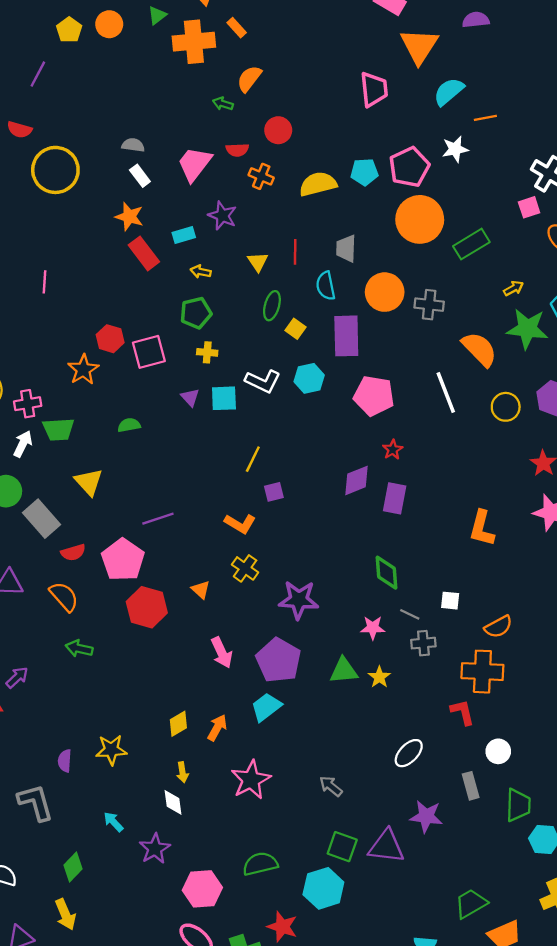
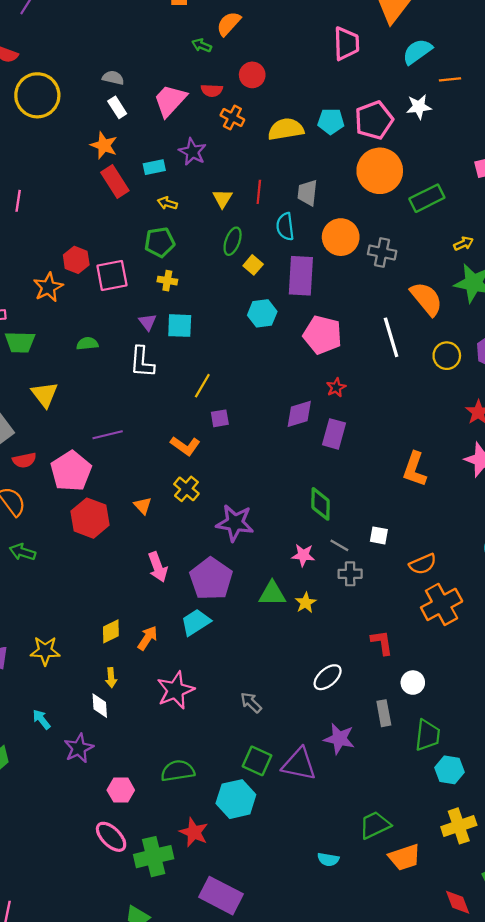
white L-shape: (263, 381) -> (142, 362), moved, turned 64
orange cross: (482, 672) -> (442, 604), moved, turned -36
pink hexagon: (202, 889) -> (121, 790), size x0.7

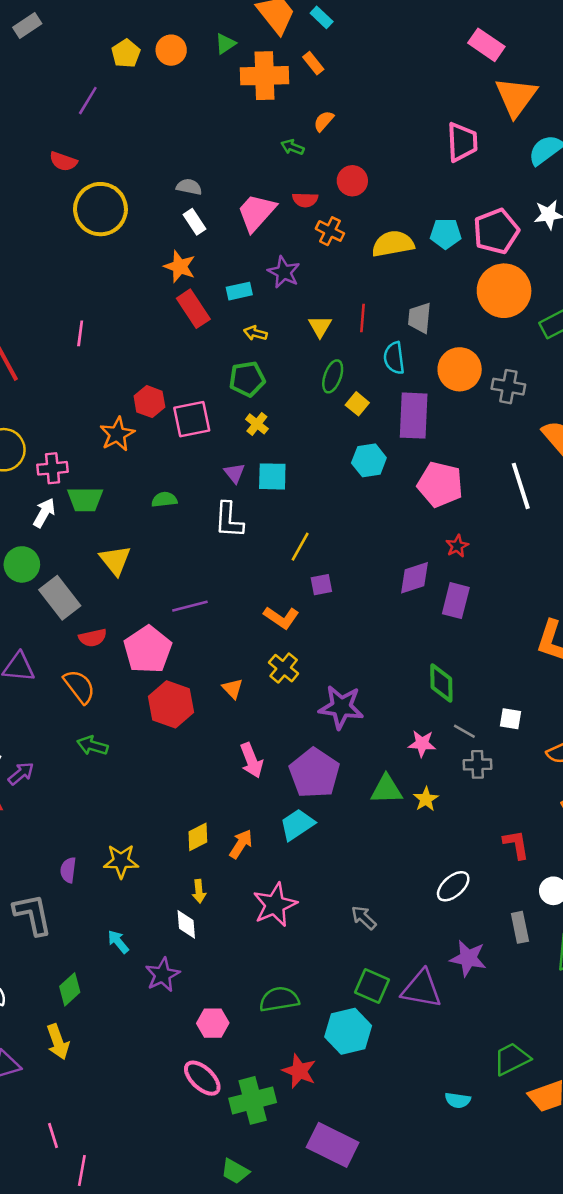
orange semicircle: (229, 24) -> (324, 121), size x0.7
yellow cross: (167, 281) -> (257, 424), turned 30

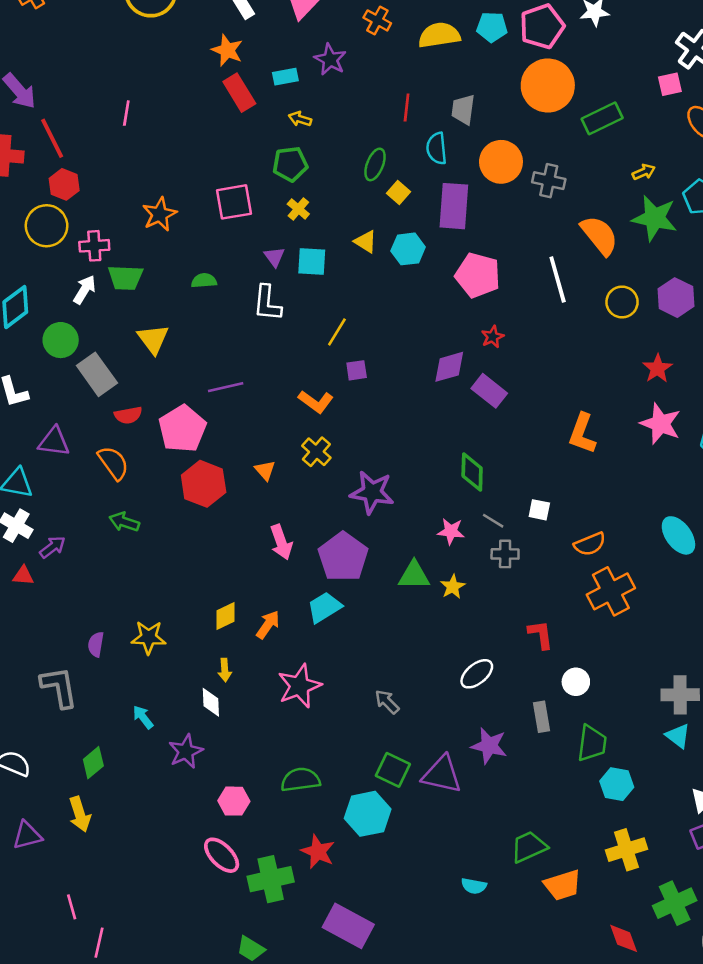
yellow triangle: (320, 326) -> (366, 242), moved, turned -30
red hexagon: (149, 402) -> (64, 184), moved
purple rectangle: (456, 601) -> (489, 391), turned -68

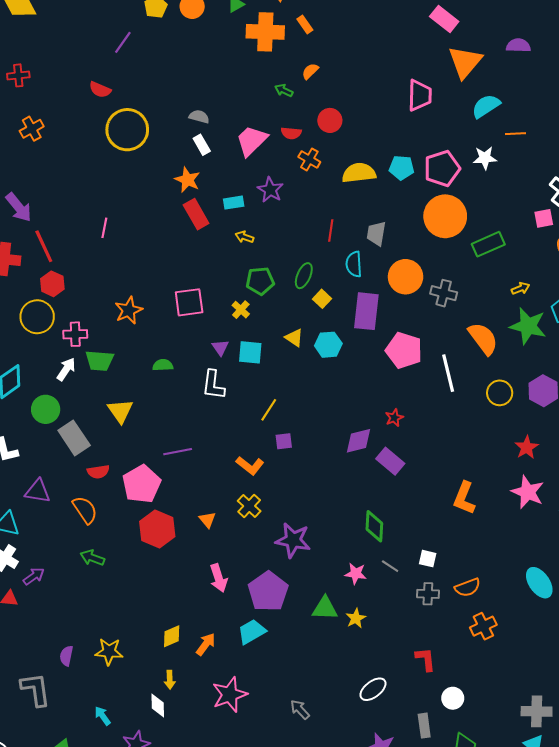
green pentagon: (290, 164) -> (260, 281), moved
pink pentagon: (478, 275) -> (404, 350), moved
gray cross: (505, 554) -> (428, 594), moved
orange cross: (611, 591) -> (483, 626), size x0.7

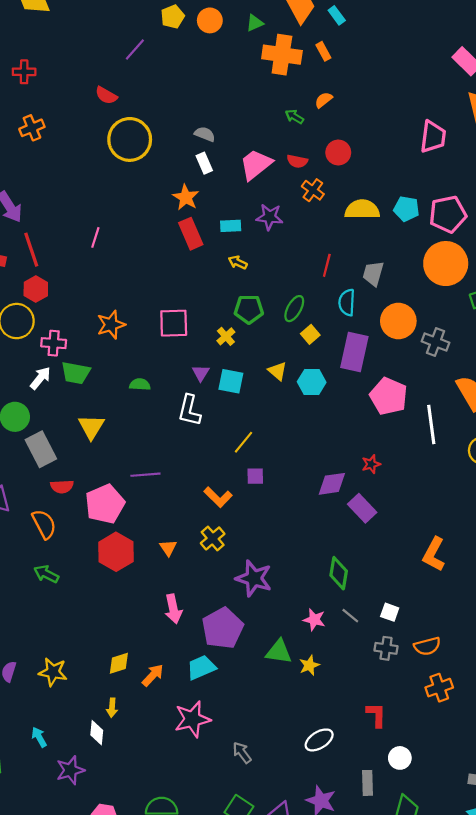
purple star: (270, 190) -> (269, 217), turned -30
pink star: (230, 695) -> (192, 719), moved

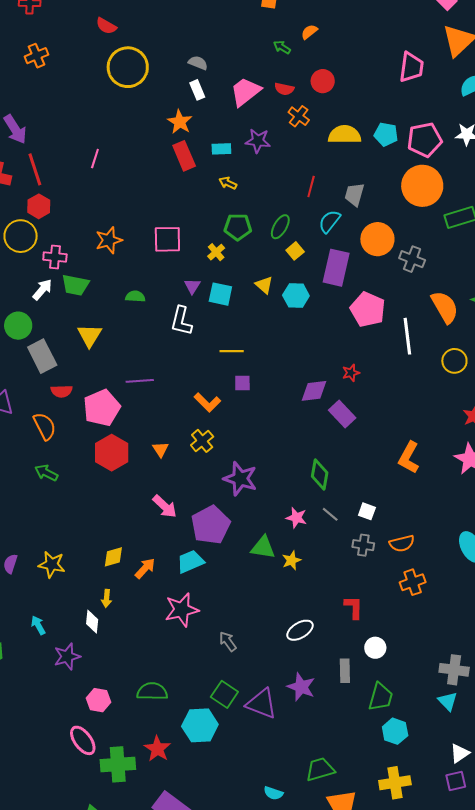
cyan semicircle: (347, 302) -> (329, 221), turned 35
yellow line: (243, 442) -> (232, 351), turned 50
pink arrow: (173, 609) -> (165, 506), turned -36

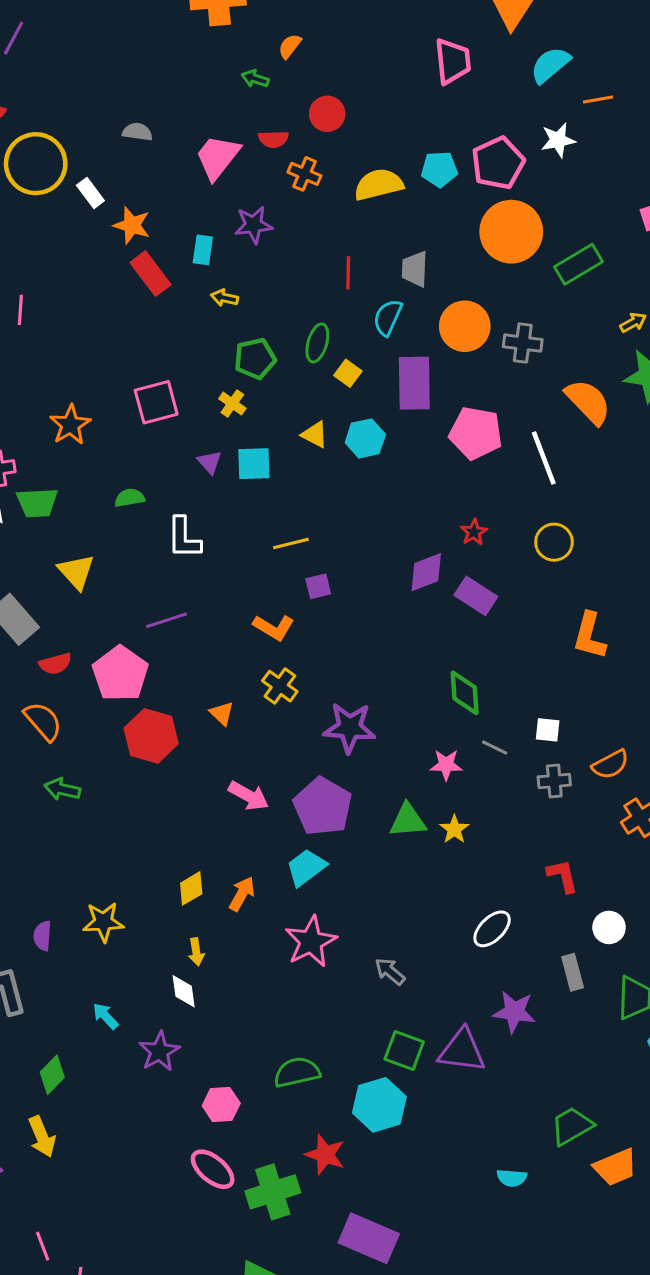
white rectangle: (197, 90) -> (90, 193), moved
cyan rectangle: (221, 149) -> (203, 250), turned -66
white L-shape: (181, 321) -> (184, 538), moved
yellow circle: (454, 361) -> (554, 542), moved

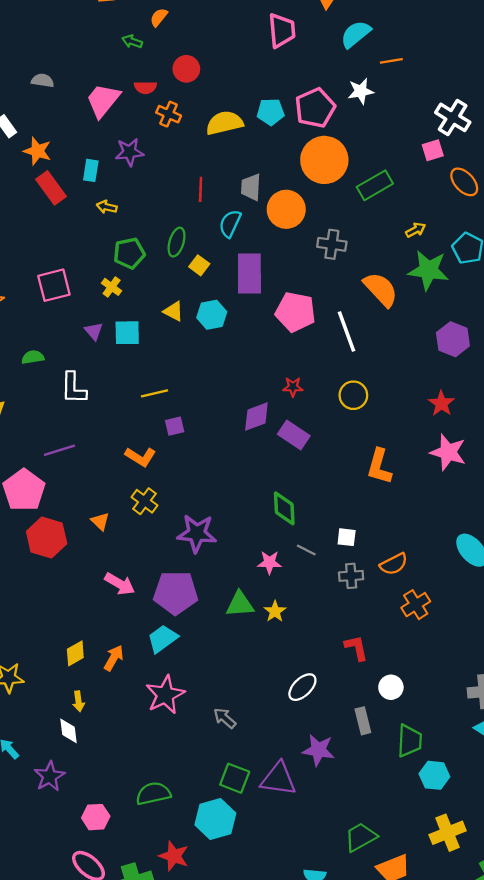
orange circle: (465, 326) -> (286, 209), moved
red star: (474, 532) -> (293, 387), turned 30
purple pentagon: (323, 806) -> (176, 593), turned -30

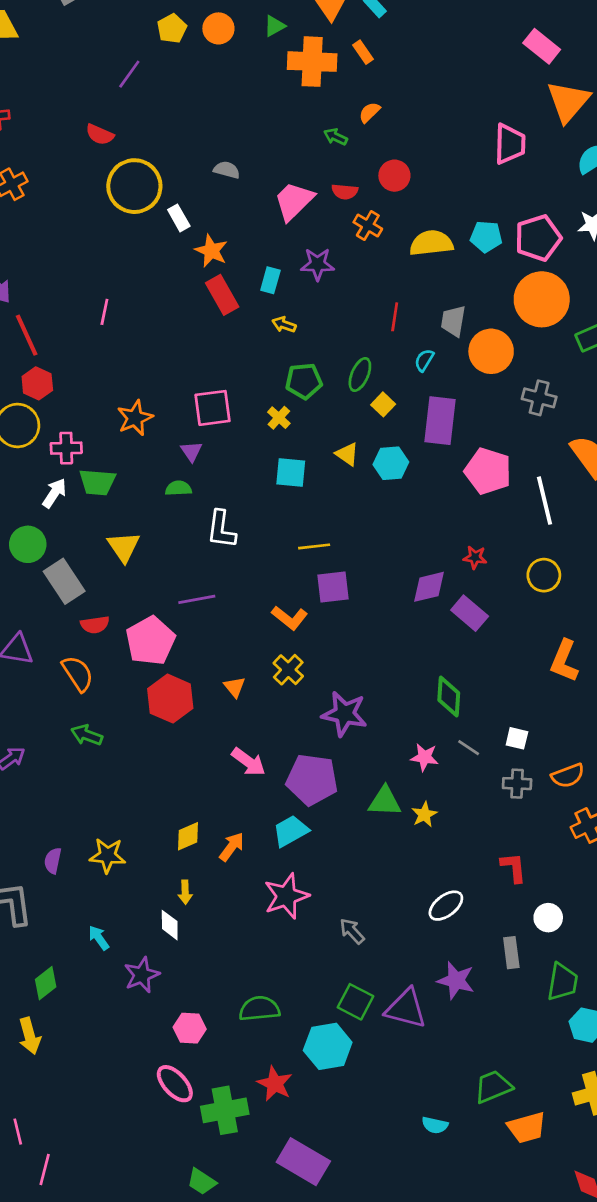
cyan semicircle: (230, 224) -> (424, 360), size x0.7
purple triangle: (94, 331) -> (191, 451), moved
purple square: (175, 426) -> (333, 587), size x1.5

